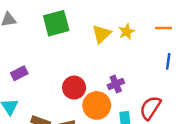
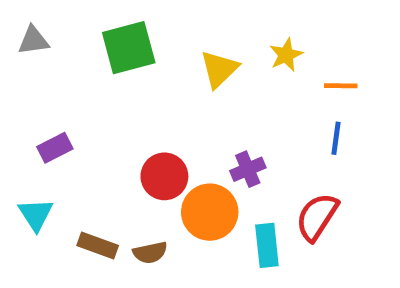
orange line: (163, 28) -> (341, 86), moved
yellow star: (127, 32) -> (286, 55), moved
blue line: (168, 61) -> (336, 138), moved

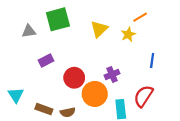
gray triangle: (33, 41) -> (29, 31), moved
yellow star: (286, 55) -> (128, 34), moved
orange line: (341, 86) -> (140, 17), moved, turned -32
purple rectangle: (55, 148) -> (46, 60), moved

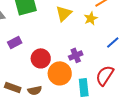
blue line: (152, 60) -> (113, 42), turned 40

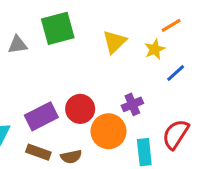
purple rectangle: (15, 42) -> (41, 116), moved, size x1.5
blue line: (113, 42) -> (176, 73), moved

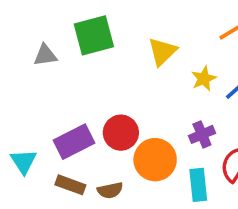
yellow star: (155, 49) -> (204, 79), moved
purple cross: (132, 104) -> (202, 134), moved

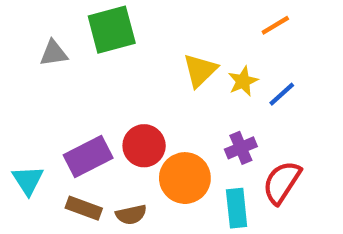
yellow triangle: (162, 52) -> (200, 70), moved

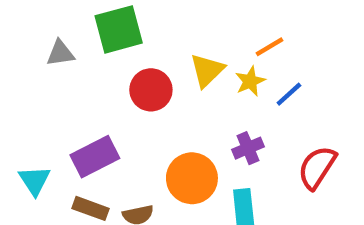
orange line: (275, 25) -> (270, 47), moved
red circle: (144, 146) -> (151, 90), moved
red semicircle: (282, 182) -> (317, 167), moved

